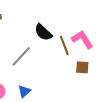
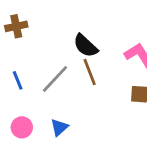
brown line: (64, 45) -> (90, 72), moved

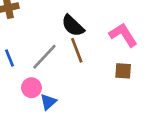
pink circle: (22, 127) -> (31, 88), moved

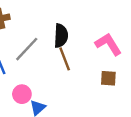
black semicircle: (73, 26) -> (61, 36), turned -130
gray line: (44, 57) -> (27, 49), moved

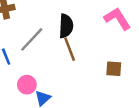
pink L-shape: (108, 44) -> (117, 19), moved

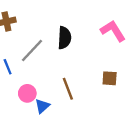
brown line: (70, 49) -> (68, 89), moved

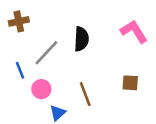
pink circle: (27, 93) -> (41, 89), moved

